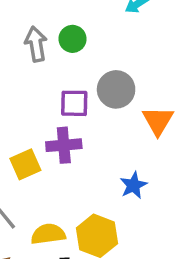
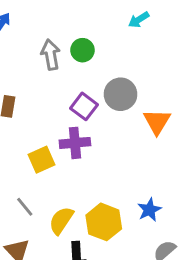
purple square: (74, 103) -> (84, 106), turned 36
blue star: (134, 185) -> (149, 210), moved
yellow semicircle: (48, 234) -> (61, 220), turned -48

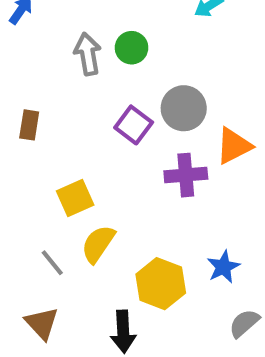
orange triangle: (157, 122) -> (234, 146), turned 32
purple cross: (75, 143) -> (186, 175), moved
yellow semicircle: (61, 220) -> (98, 244), moved

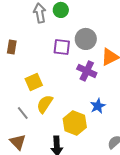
purple square: (134, 125) -> (62, 47), turned -30
purple cross: (186, 175) -> (87, 71), turned 30
blue star: (223, 267) -> (98, 106), moved

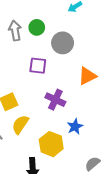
gray circle: (86, 39) -> (63, 43), moved
purple cross: (87, 71) -> (55, 100), moved

